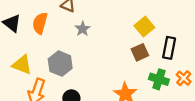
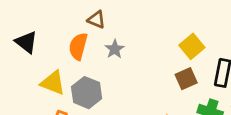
orange semicircle: (40, 23) -> (78, 46), moved
yellow triangle: (22, 65) -> (53, 83), moved

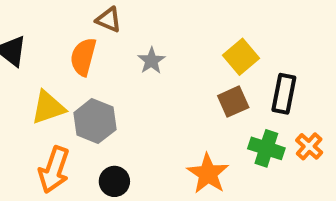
gray star: (115, 49) -> (151, 61), moved
yellow triangle: (53, 83) -> (48, 107), turned -40

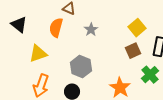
gray hexagon: (95, 121) -> (81, 67), moved
green cross: (266, 148) -> (150, 75), turned 30

